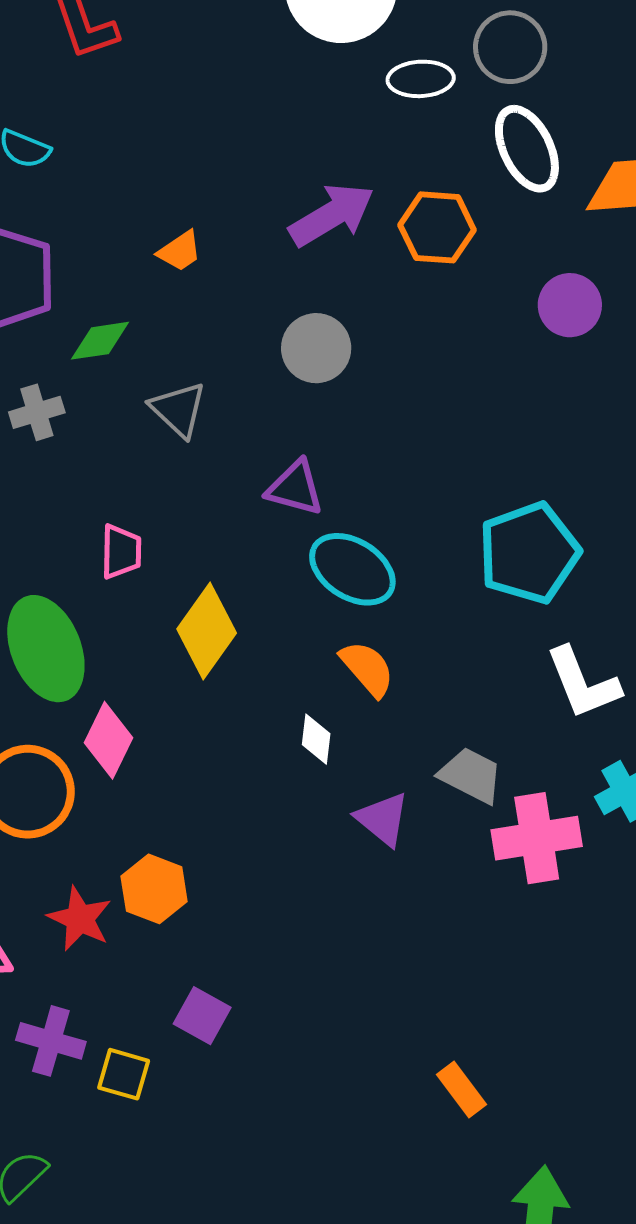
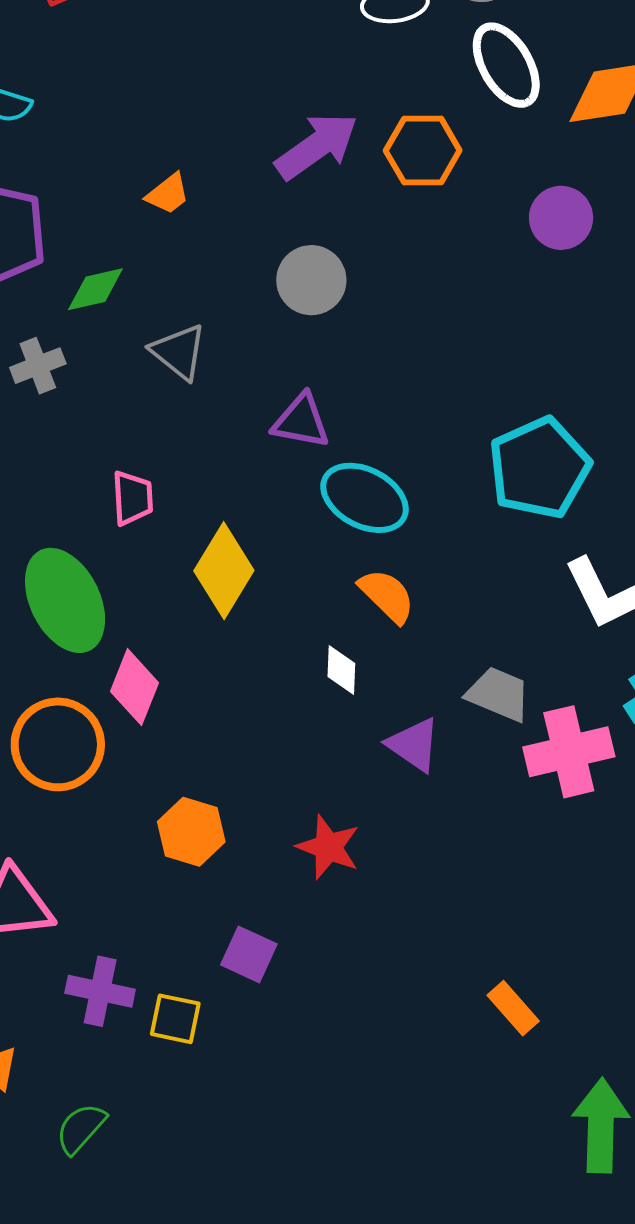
red star: (80, 919) -> (328, 847), moved

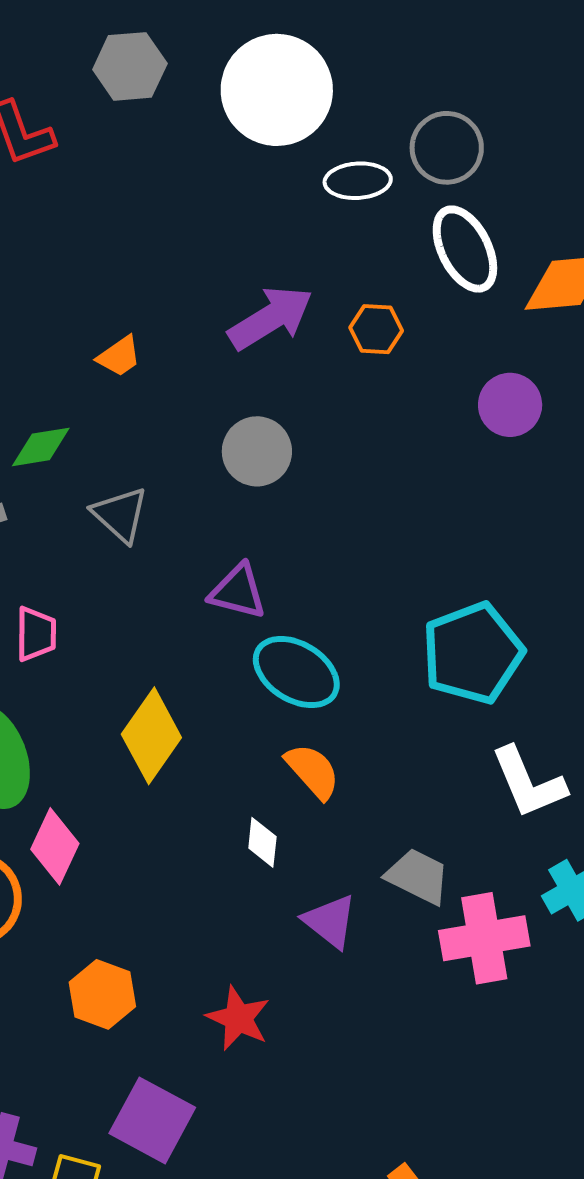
orange hexagon: (423, 151) -> (376, 329), size x0.7
pink trapezoid: (132, 498) -> (36, 634), moved
purple square: (249, 954) -> (152, 1120), size x1.5

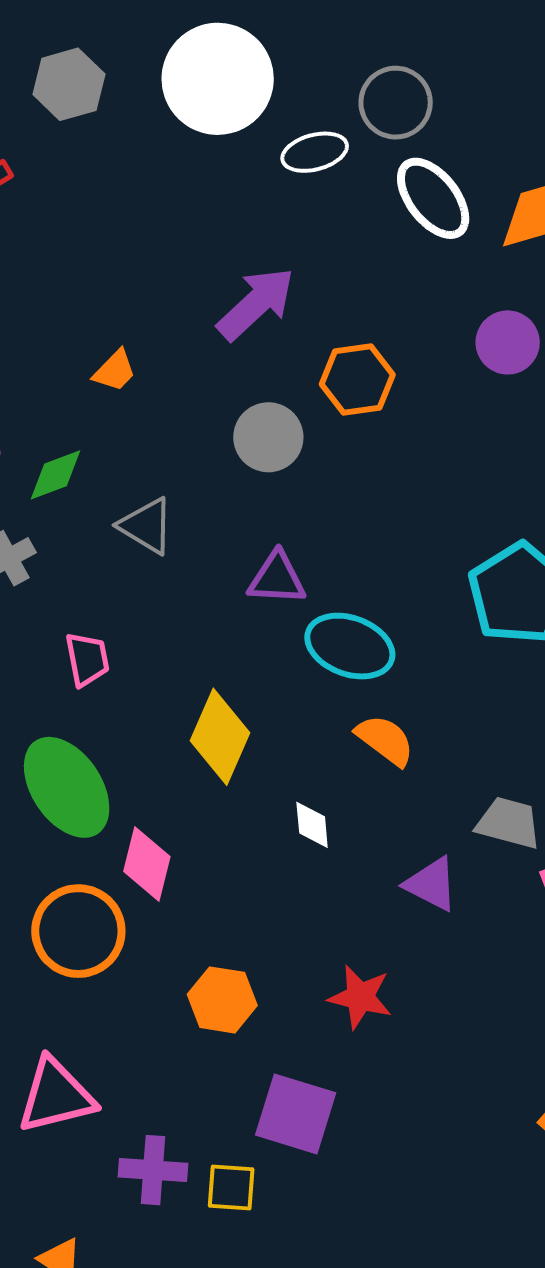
orange hexagon: (376, 329) -> (357, 379), moved, size x1.4
white diamond: (262, 842) -> (312, 825), moved

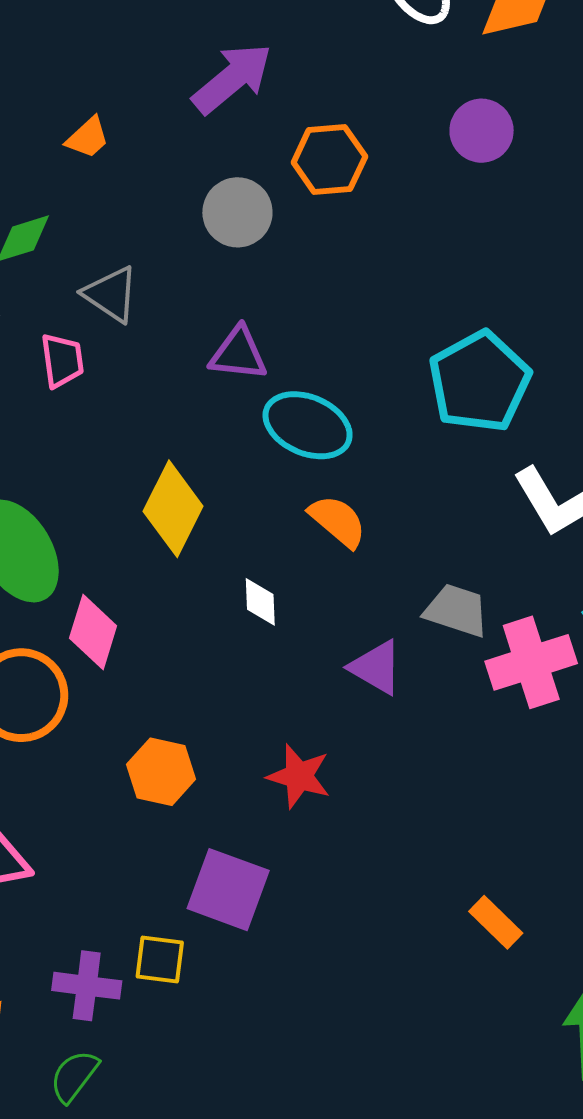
pink trapezoid: (87, 659) -> (62, 361), moved
purple cross: (153, 1170) -> (87, 986), moved

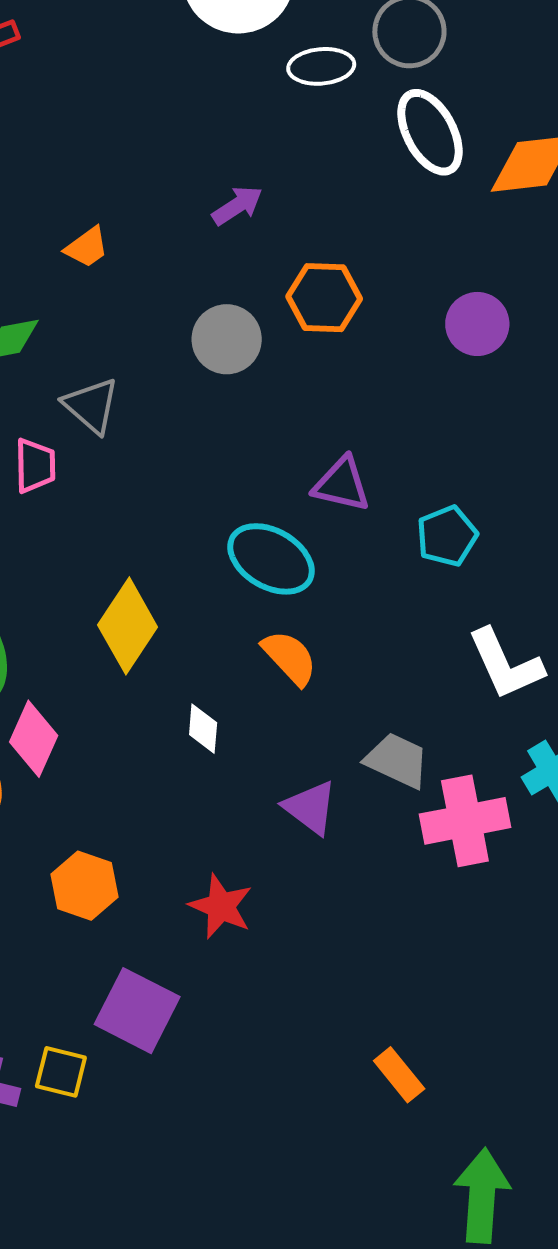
purple arrow: (232, 78) -> (237, 206), size x0.6
purple circle: (482, 131) -> (477, 324), moved
purple triangle: (238, 354) -> (342, 484), moved
cyan pentagon: (480, 382) -> (447, 536), size x0.6

